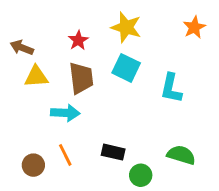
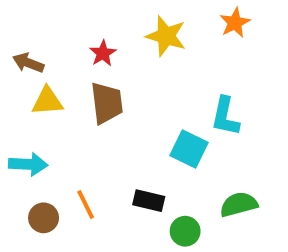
orange star: (194, 27) -> (235, 23), moved
cyan square: (126, 68) -> (189, 149), moved
cyan arrow: (65, 113) -> (28, 164), moved
green semicircle: (181, 155) -> (239, 204), turned -32

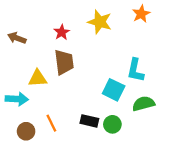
yellow triangle: (47, 101) -> (38, 78), moved
green semicircle: (239, 204) -> (143, 104), moved
green circle: (185, 231) -> (112, 124), moved

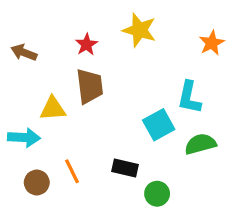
orange star: (141, 14) -> (212, 43), moved
cyan square: (114, 90) -> (159, 125), turned 35
green circle: (112, 124) -> (157, 194), moved

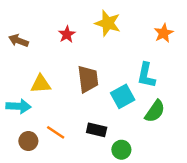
brown trapezoid: (90, 86) -> (88, 79), moved
green semicircle: (200, 144) -> (155, 111), turned 140
orange line: (72, 171) -> (56, 132), turned -30

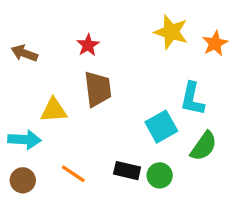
yellow star: (108, 23) -> (171, 32), moved
brown trapezoid: (88, 79) -> (98, 89), moved
brown circle: (28, 141) -> (23, 180), moved
green circle: (121, 150) -> (160, 175), moved

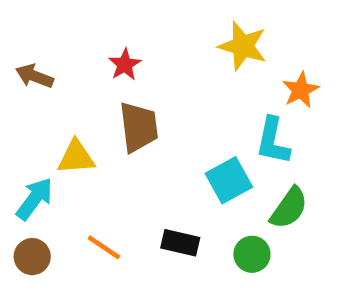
orange star: (215, 43) -> (301, 90), moved
cyan arrow: (24, 140) -> (34, 199), turned -56
green circle: (160, 175) -> (252, 254), moved

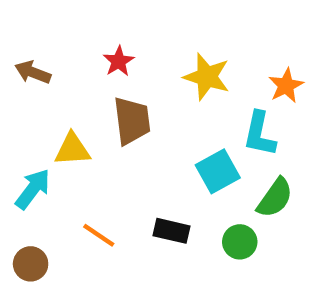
yellow star: (243, 46) -> (207, 77), moved
brown circle: (32, 257) -> (31, 264), moved

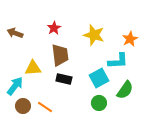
cyan L-shape: (260, 134) -> (118, 61), turned -105
black rectangle: (171, 231) -> (64, 79), moved
green circle: (240, 242) -> (99, 103), moved
brown circle: (31, 264) -> (23, 106), moved

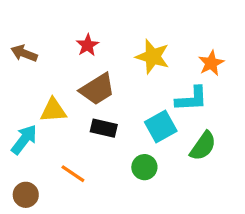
brown trapezoid: (60, 55) -> (97, 89), turned 65
green circle: (99, 103) -> (144, 167), moved
brown circle: (23, 106) -> (26, 195), moved

